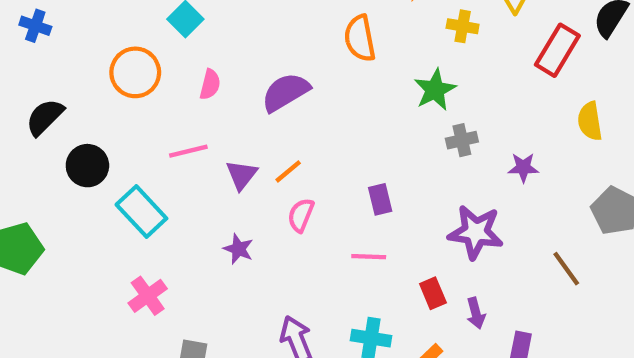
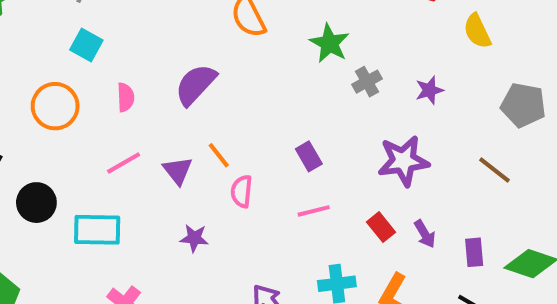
orange line: (288, 171) -> (219, 155), turned -72
cyan rectangle: (141, 211) -> (97, 230), turned -30

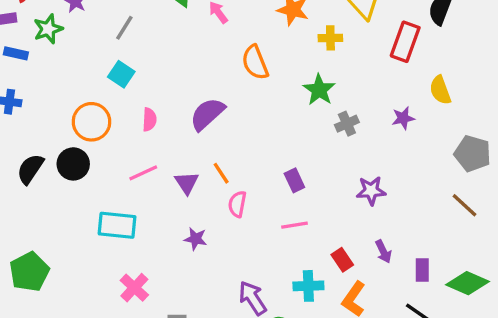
purple star: (429, 90) -> (403, 118), moved
purple star: (403, 161) -> (371, 191), size x0.7
brown line: (495, 170) -> (465, 205), moved
black circle: (36, 203) -> (73, 164), moved
red rectangle: (381, 227) -> (342, 260), moved

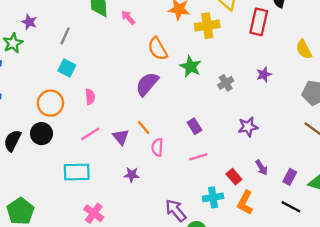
yellow cross: (330, 38) -> (207, 26), size x1.5
green star: (319, 90) -> (191, 67), moved
yellow semicircle: (440, 90) -> (304, 49), moved
purple semicircle: (207, 114) -> (147, 84), moved
purple rectangle: (422, 270) -> (290, 177), turned 35

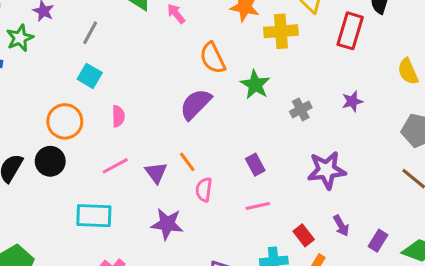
purple star: (248, 127) -> (327, 170), size x1.4
purple star: (132, 175) -> (167, 224), size x1.5

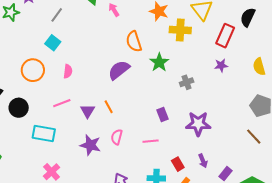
purple star: (352, 101) -> (221, 65), moved
black circle: (50, 161) -> (19, 108), moved
purple rectangle: (255, 165) -> (162, 114), moved
pink semicircle: (204, 190) -> (117, 137), moved

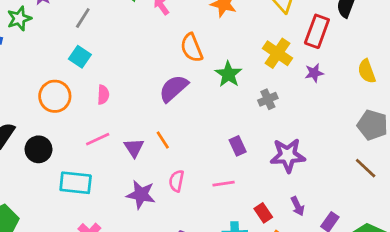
yellow cross: (180, 30) -> (278, 53), moved, turned 35

